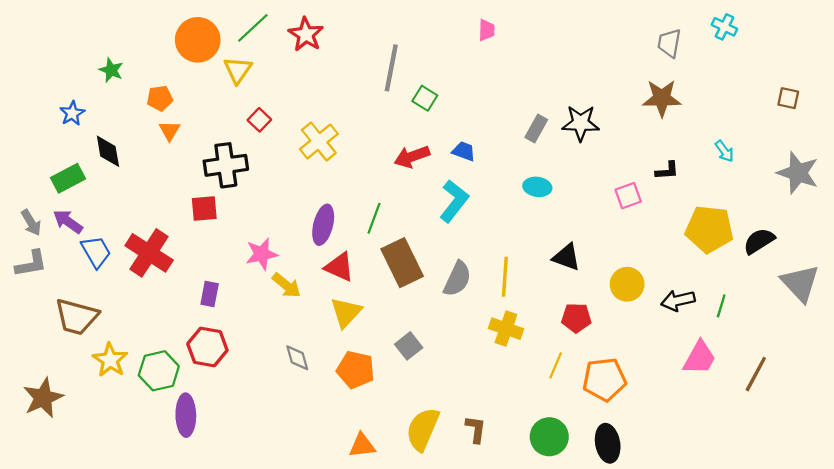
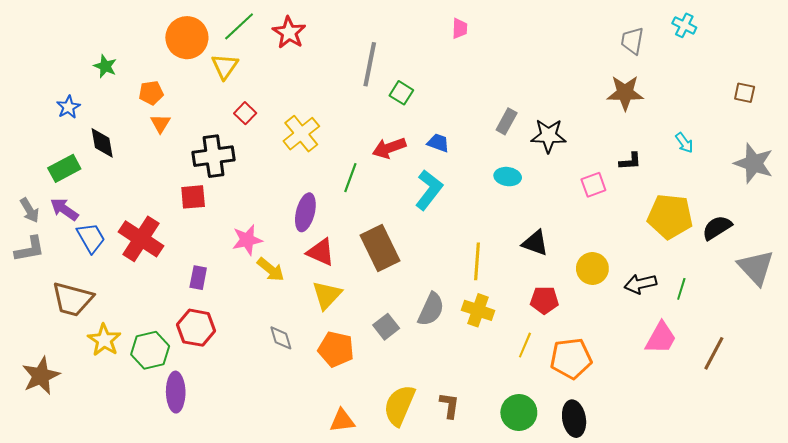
black star: (581, 123) -> (548, 136), moved
green line: (374, 218) -> (350, 178), moved
gray semicircle: (457, 279) -> (431, 309), moved

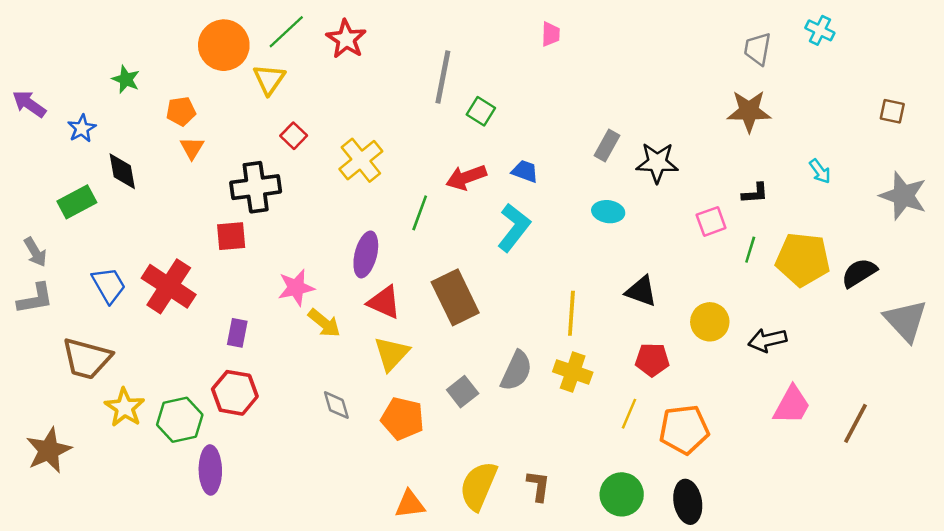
purple arrow: (64, 209) -> (29, 104), moved
green line: (681, 289) -> (750, 250), moved

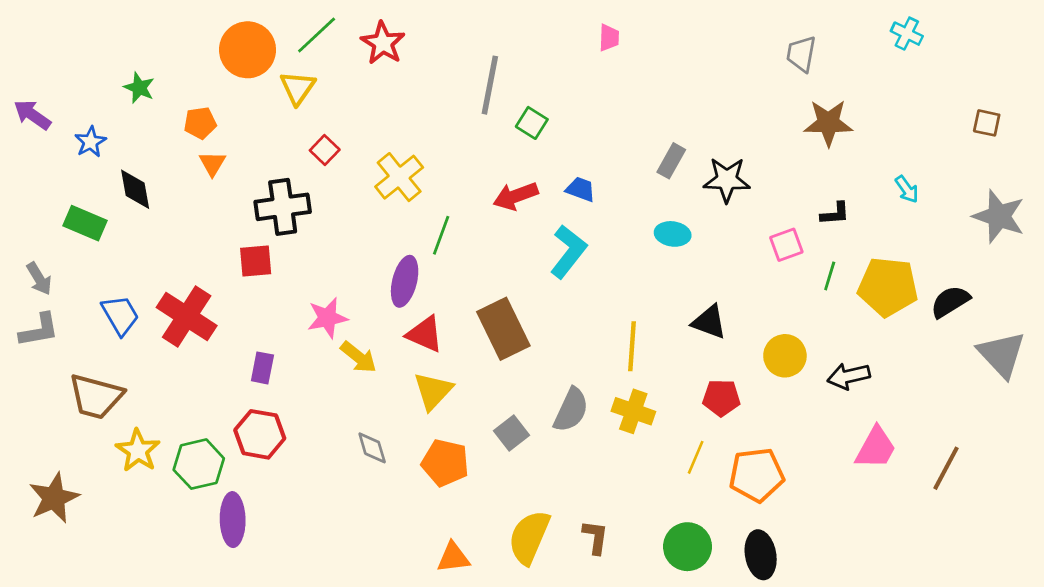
gray trapezoid: (758, 49) -> (801, 54), moved
green rectangle: (77, 202) -> (85, 223), turned 51
green line: (420, 213) -> (441, 235), moved

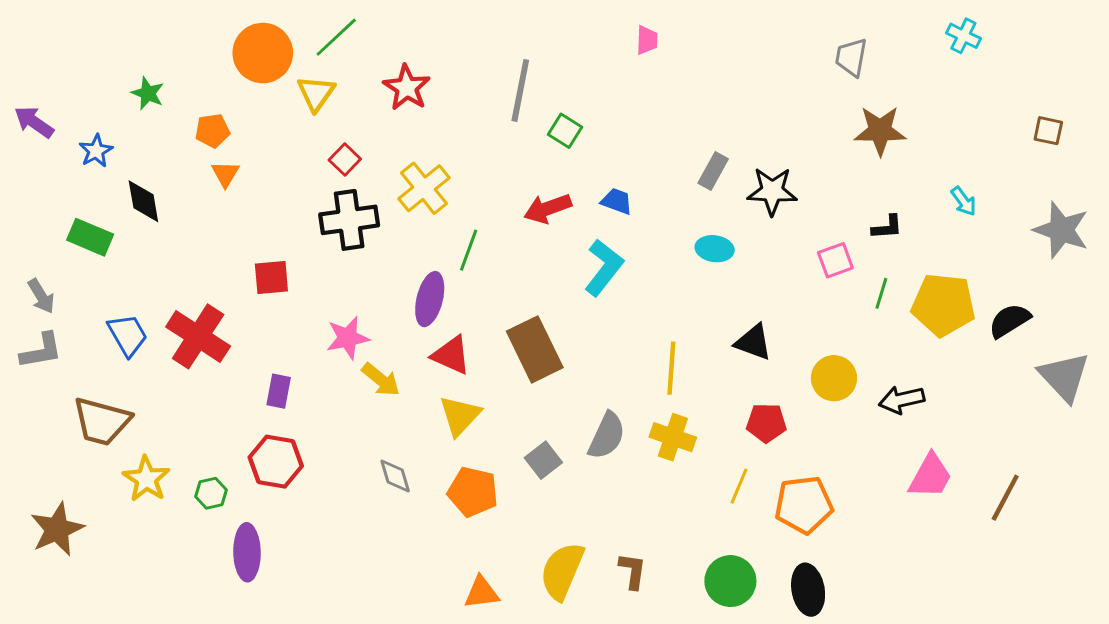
red star: (383, 43) -> (407, 88), moved
black cross: (283, 207) -> (349, 220), moved
green hexagon: (199, 464) -> (211, 493), size x0.6

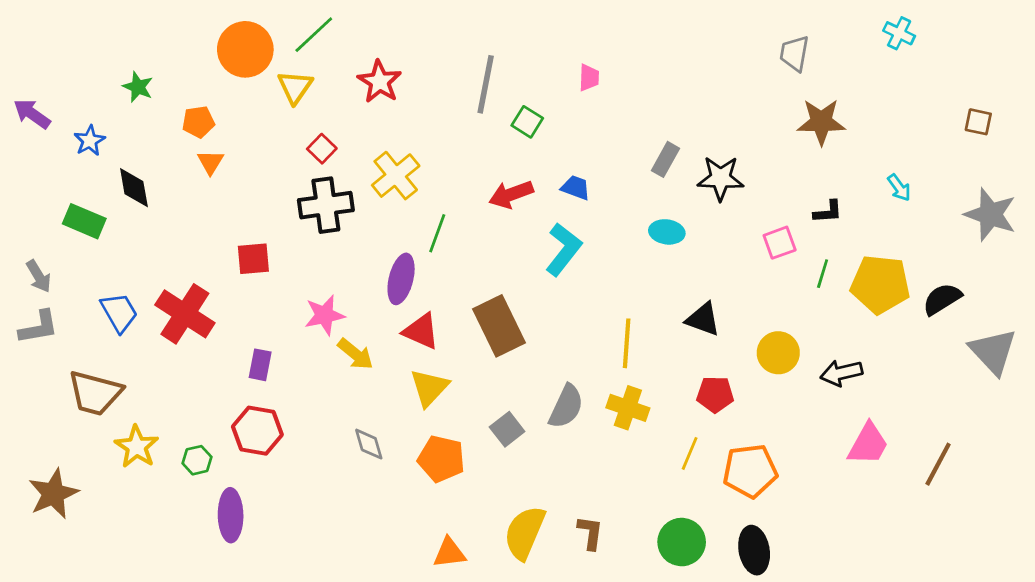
pink trapezoid: (647, 40) -> (589, 78), moved

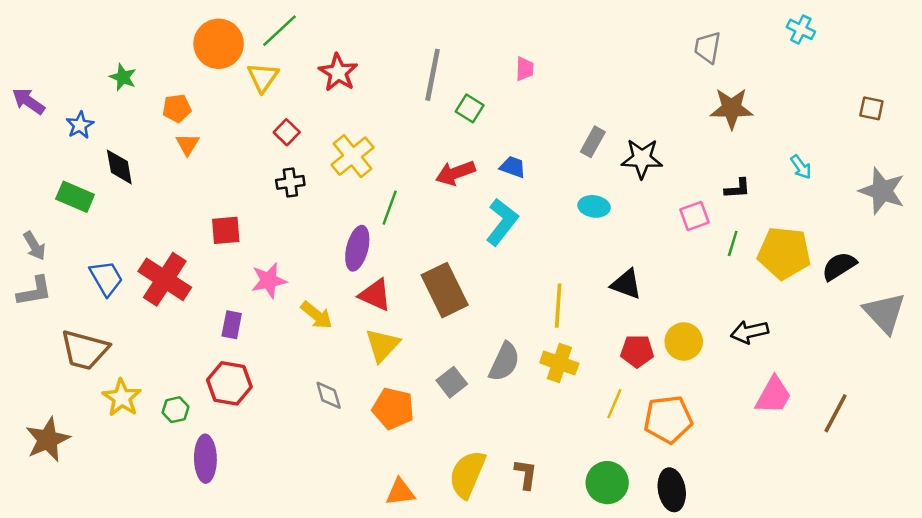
black cross: (326, 205) -> (290, 182), size x0.6
pink star: (325, 315) -> (269, 281), moved
yellow circle: (778, 353) -> (684, 342), moved

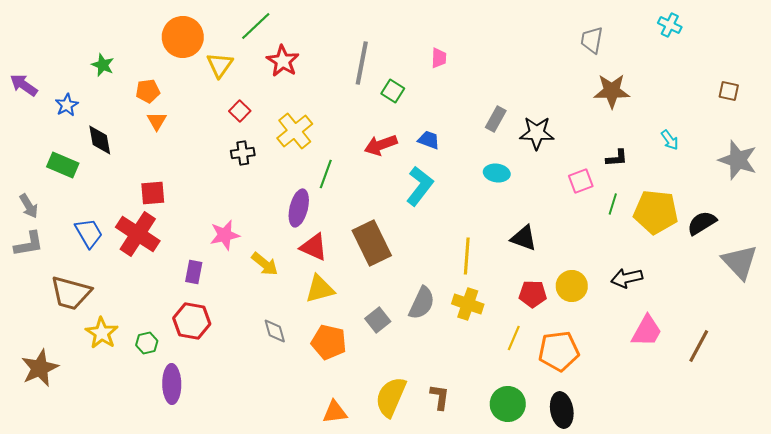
green line: (280, 31) -> (256, 26), moved
red square: (226, 230) -> (153, 193), moved
yellow triangle: (382, 345) -> (320, 289), turned 32

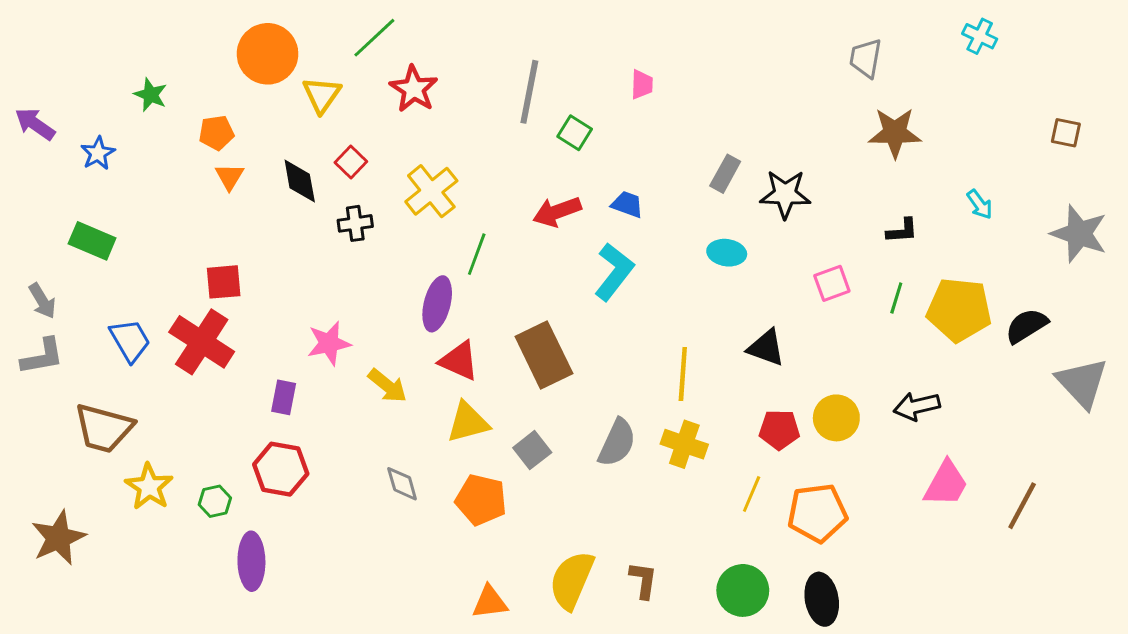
black diamond: (100, 140) -> (300, 181), moved
pink square: (581, 181) -> (832, 283), moved
gray square: (378, 320) -> (532, 450), moved

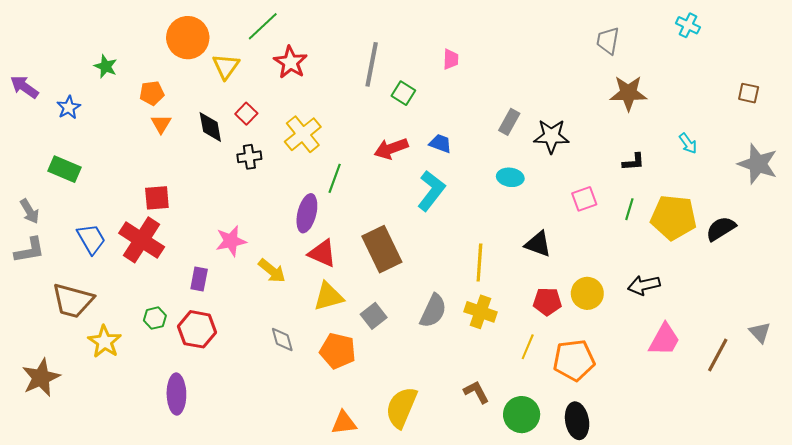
gray triangle: (1082, 383) -> (760, 332), moved, size x0.6
green hexagon: (215, 501) -> (155, 318), moved
brown L-shape: (643, 580) -> (476, 392), moved, turned -36

